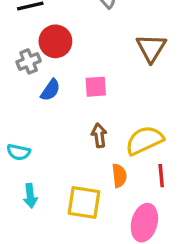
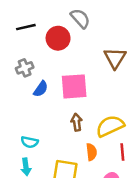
red circle: (55, 41) -> (58, 38), moved
pink square: (96, 87) -> (74, 86), size x1.6
cyan semicircle: (19, 152) -> (30, 142), moved

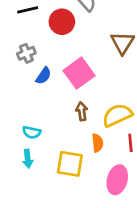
pink square: (74, 86) -> (79, 73), turned -32

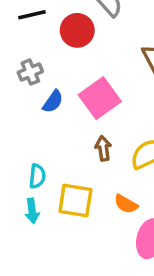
cyan semicircle: (32, 132) -> (37, 176), turned -96
orange semicircle: (97, 143) -> (126, 204), moved, turned 126
yellow square: (70, 164) -> (75, 200), moved

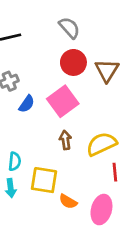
red circle: (77, 30) -> (73, 62), moved
orange semicircle: (126, 204) -> (68, 201), moved

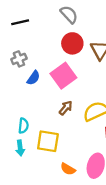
brown arrow: (65, 140) -> (66, 108), turned 48
orange semicircle: (68, 201) -> (68, 169), moved

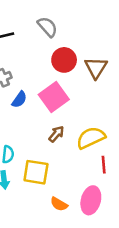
gray semicircle: (69, 14) -> (47, 27), moved

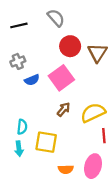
blue semicircle: (19, 100) -> (32, 80), turned 32
orange semicircle: (59, 204) -> (66, 169), turned -32

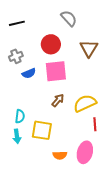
gray semicircle: (56, 18) -> (69, 18), moved
red circle: (70, 46) -> (51, 44), moved
pink square: (61, 78) -> (56, 71), turned 30

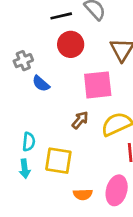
black line: (17, 23) -> (61, 16), moved
pink square: (56, 71) -> (98, 85), moved
blue semicircle: (29, 73) -> (41, 84), turned 64

